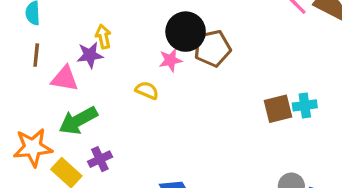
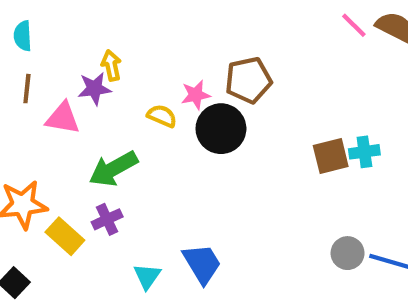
black circle: (186, 32) -> (221, 129), moved
yellow semicircle: (147, 90) -> (162, 116), moved
green arrow: (78, 121) -> (113, 169), moved

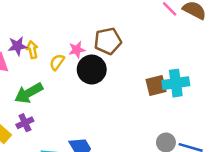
yellow arrow: (111, 65) -> (32, 50), moved
yellow semicircle: (162, 116) -> (57, 62), turned -77
cyan cross: (364, 152) -> (176, 83), size x1.5

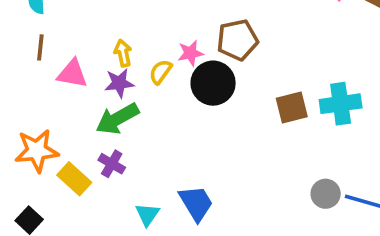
purple star: (17, 46) -> (119, 83), moved
brown square: (156, 86) -> (292, 107), moved
purple cross: (25, 123) -> (112, 164), turned -35

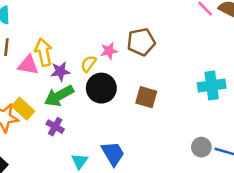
yellow arrow: (123, 53) -> (44, 52), moved, size x1.5
black circle: (213, 83) -> (101, 88), moved
brown square: (292, 107) -> (146, 97), moved, turned 30
yellow rectangle: (74, 179) -> (23, 109), moved

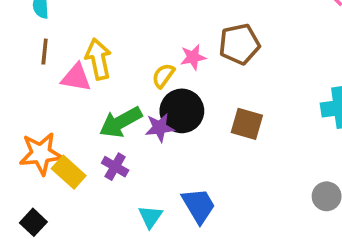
purple star: (60, 71) -> (160, 128), moved
yellow rectangle: (23, 109) -> (69, 172), moved

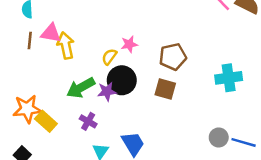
brown pentagon: (239, 44) -> (173, 57), moved
pink triangle: (76, 78) -> (51, 33), moved
purple cross: (115, 167) -> (88, 121), moved

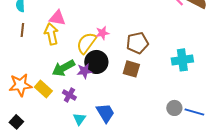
pink triangle: (51, 33) -> (57, 18), moved
yellow semicircle: (109, 57) -> (86, 43), size x1.6
yellow rectangle: (46, 121) -> (43, 89), moved

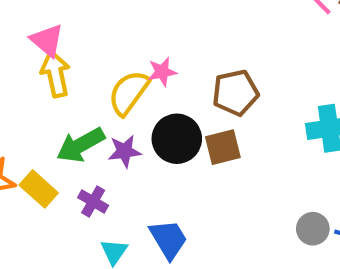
pink triangle: (57, 18) -> (47, 40), moved, turned 30
black circle: (96, 62) -> (177, 139), moved
brown square: (131, 69) -> (223, 147), turned -30

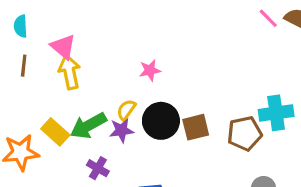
yellow semicircle: (129, 93) -> (126, 110), moved, size x0.6
brown pentagon: (235, 93) -> (245, 133), moved
yellow rectangle: (39, 189) -> (55, 132), moved

